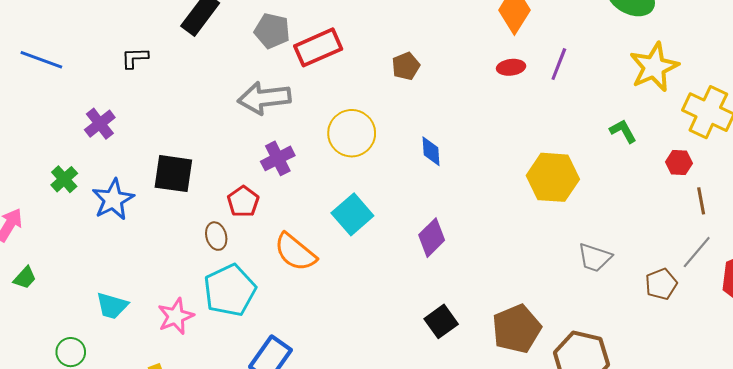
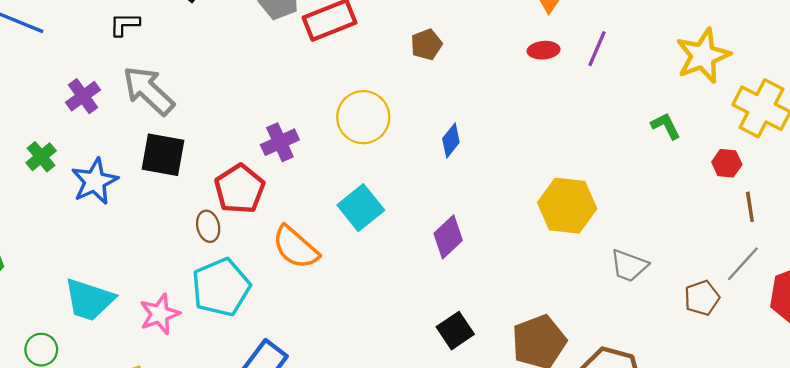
gray arrow: (264, 98) -> (148, 91), moved, turned 48
blue diamond: (431, 151) -> (451, 141), turned 40
yellow hexagon: (553, 177) -> (567, 206), moved
red pentagon: (243, 202) -> (240, 189), size x1.4
cyan trapezoid: (112, 306) -> (89, 300), size x1.4

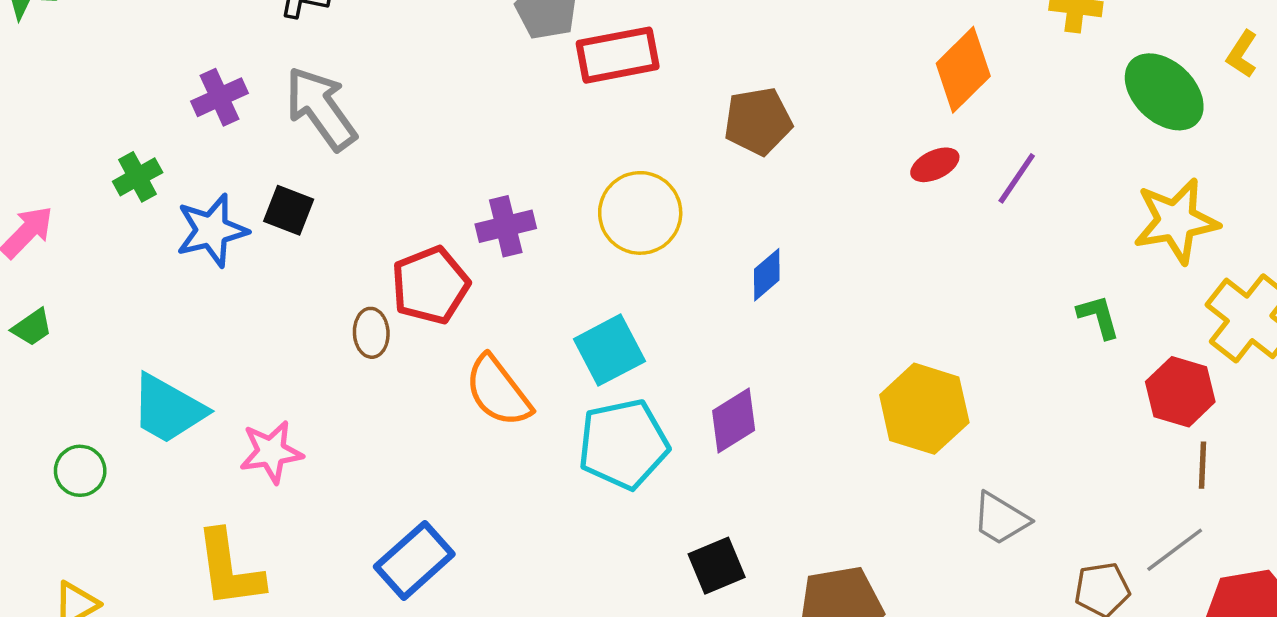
brown pentagon: (426, 45) -> (758, 121), size x1.4
red ellipse: (544, 50) -> (935, 165), turned -32
black square: (163, 155) -> (289, 210), moved, size x0.7
red hexagon: (727, 163) -> (1180, 392), size x1.5
cyan pentagon: (221, 287) -> (623, 444), moved

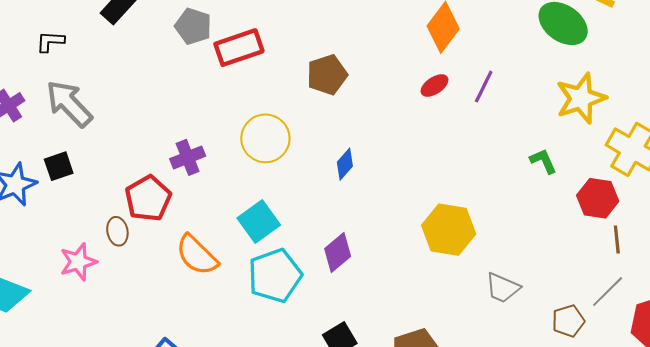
black square: (289, 210) -> (59, 166), turned -32
pink star: (271, 452) -> (78, 262), moved

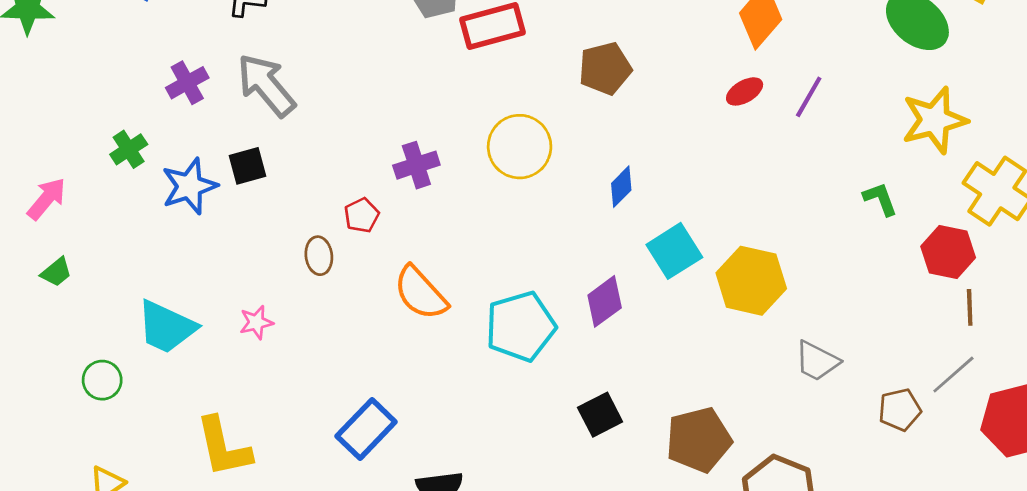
red pentagon: (148, 198) -> (362, 215), size x0.6
cyan square: (259, 222) -> (674, 251), moved
pink star: (78, 262) -> (256, 322), moved, size x0.7

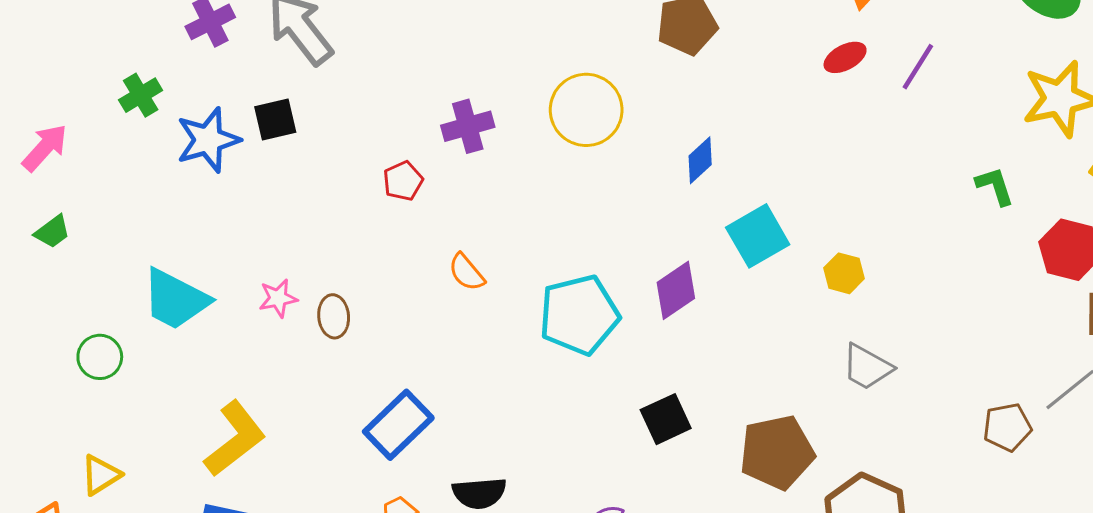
brown ellipse: (319, 256) -> (334, 316), moved
yellow hexagon: (751, 281) -> (844, 273), size x0.5
orange semicircle: (420, 293) -> (466, 272), size x0.6
gray trapezoid: (817, 361) -> (867, 367), moved
yellow L-shape: (223, 447) -> (235, 439), turned -118

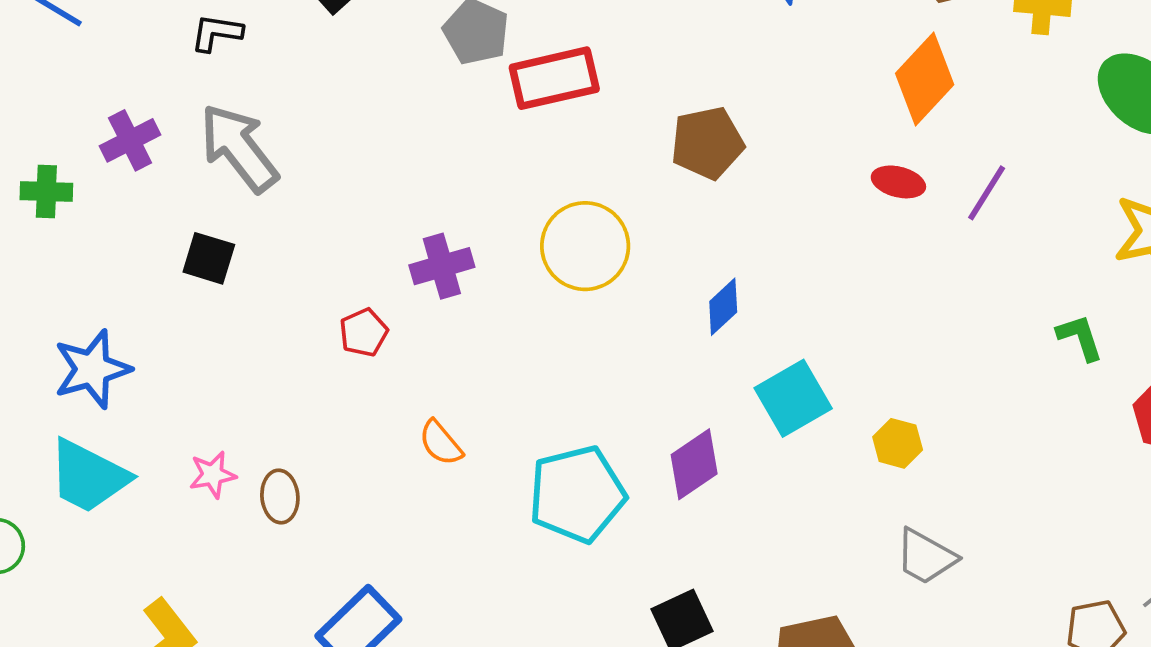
red ellipse: (845, 57) -> (898, 182), turned 42
green cross: (141, 95) -> (46, 192), moved, turned 33
black square: (275, 119) -> (209, 258), turned 30
blue star: (208, 140) -> (92, 369), moved

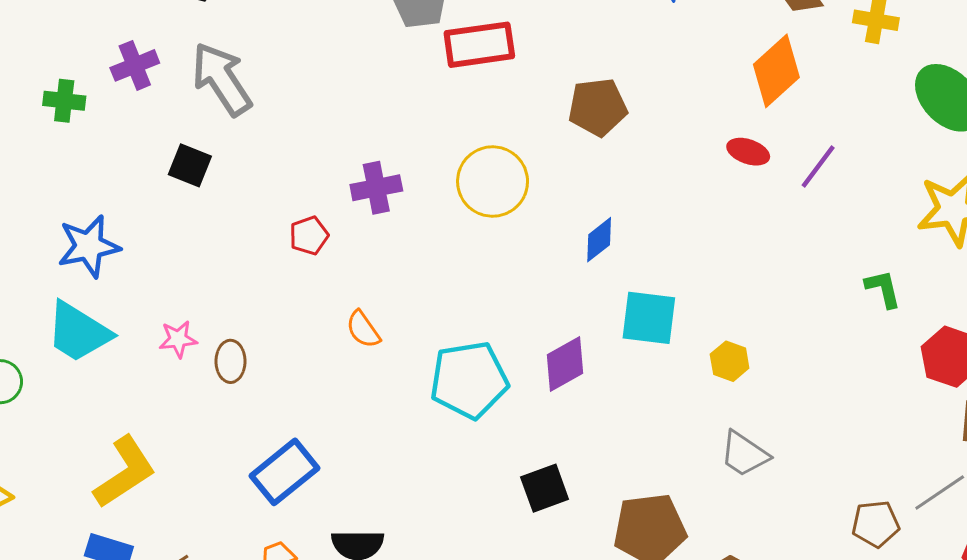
cyan square: (793, 398) -> (649, 318), turned 32

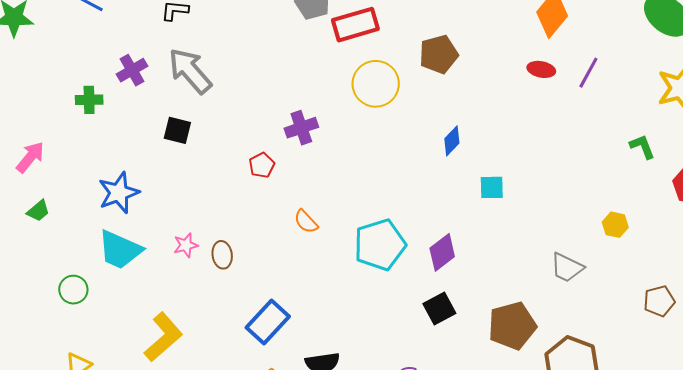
yellow circle: (493, 182) -> (376, 84), moved
cyan square: (649, 318) -> (492, 187), size x0.7
yellow hexagon: (730, 361) -> (615, 225), moved
purple diamond: (565, 364) -> (442, 252), moved

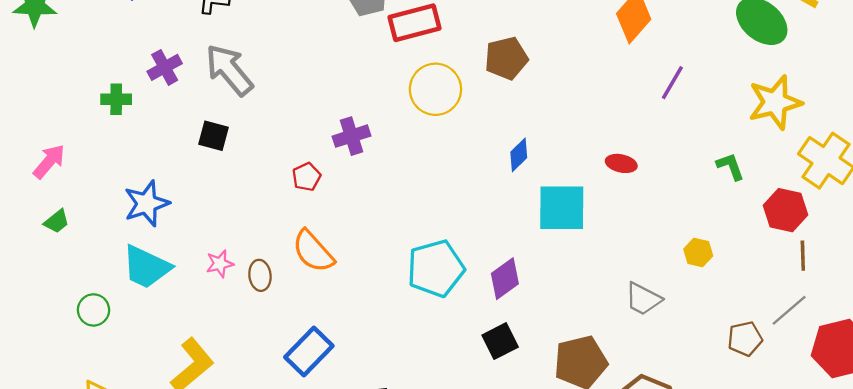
red ellipse: (541, 69) -> (621, 163), moved
cyan square: (492, 187) -> (562, 208), size x1.8
orange semicircle: (306, 222) -> (313, 251), moved, size x1.6

